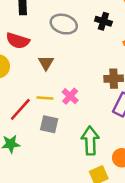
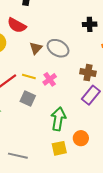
black cross: (103, 21) -> (90, 24), turned -32
gray ellipse: (64, 24) -> (58, 48), moved

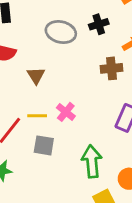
gray ellipse: (58, 48) -> (61, 32), moved
brown cross: (88, 73) -> (112, 68), moved

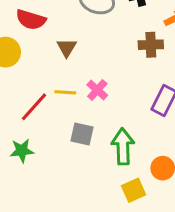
gray square: (44, 145) -> (82, 134), moved

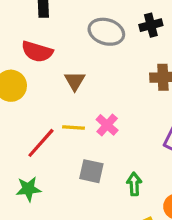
green arrow: (123, 146) -> (134, 184), size x0.6

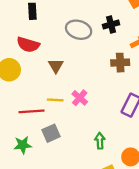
red line: (41, 143) -> (32, 111), turned 45
gray square: (91, 171) -> (51, 133), moved, turned -36

